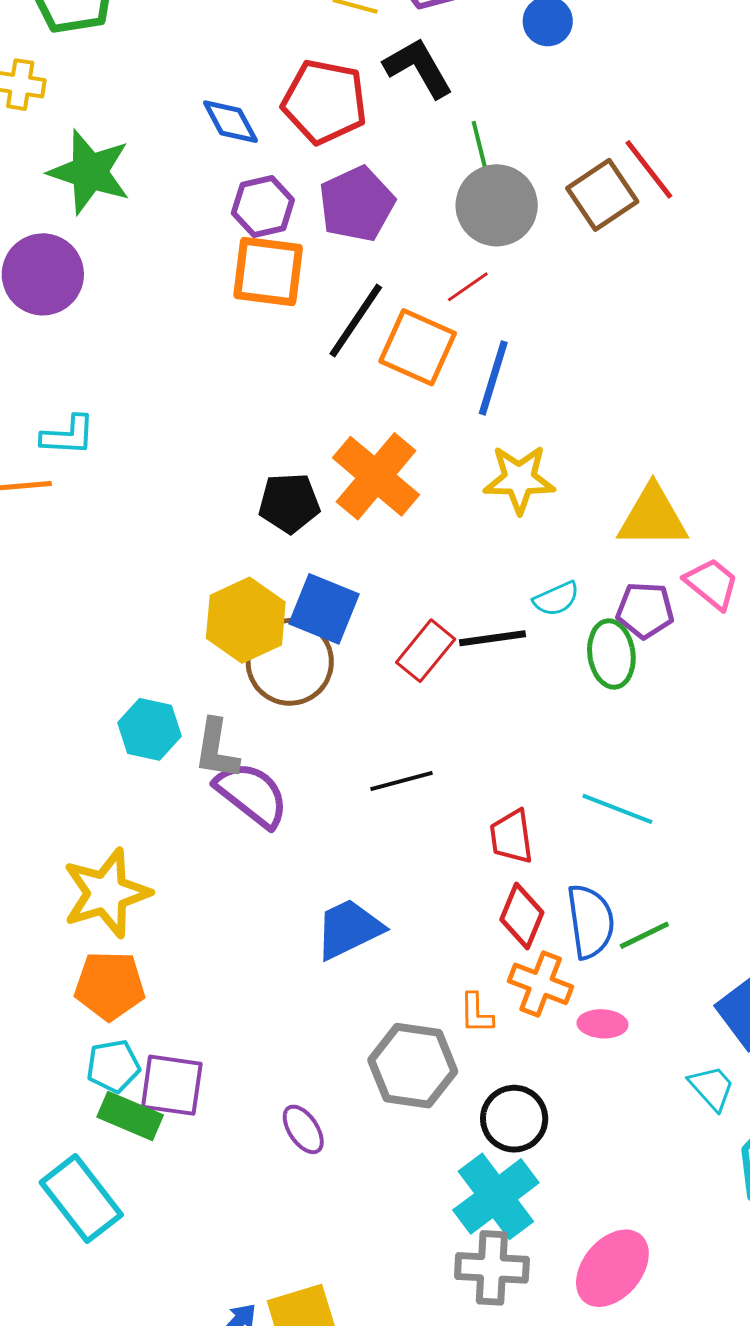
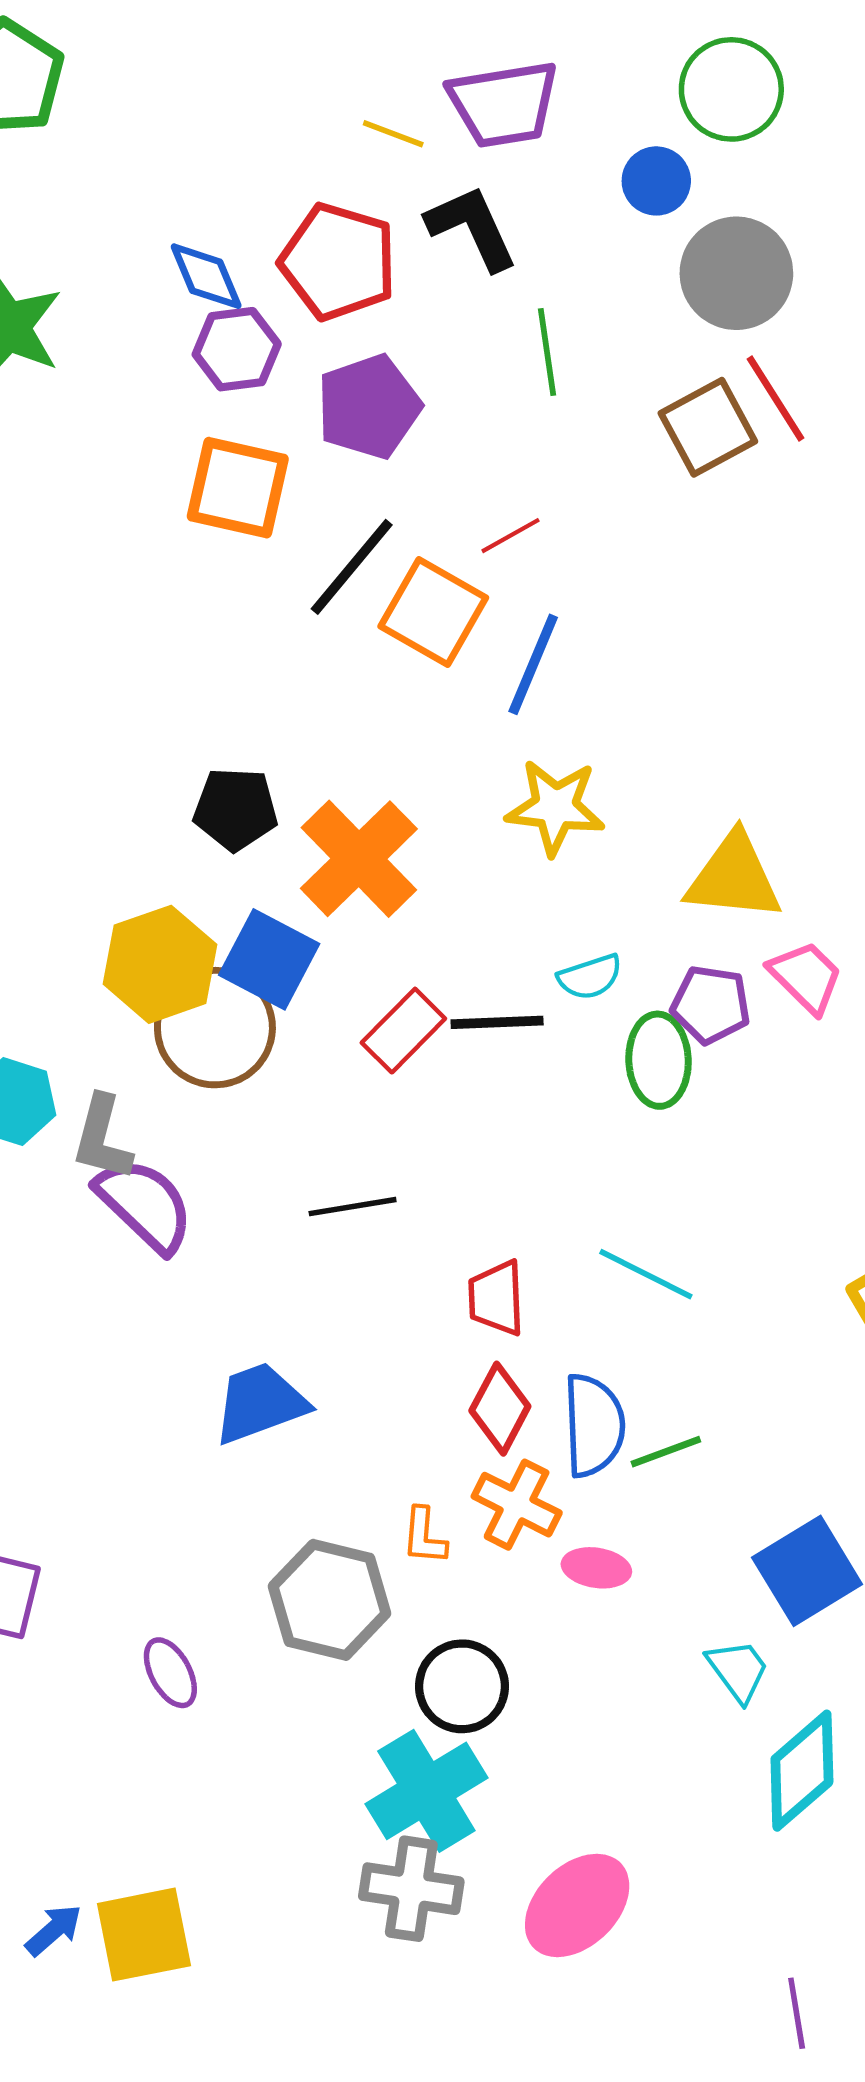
gray circle: (497, 205) -> (736, 273), moved
purple hexagon: (263, 207) -> (237, 349), moved
orange cross: (376, 476) -> (359, 859), moved

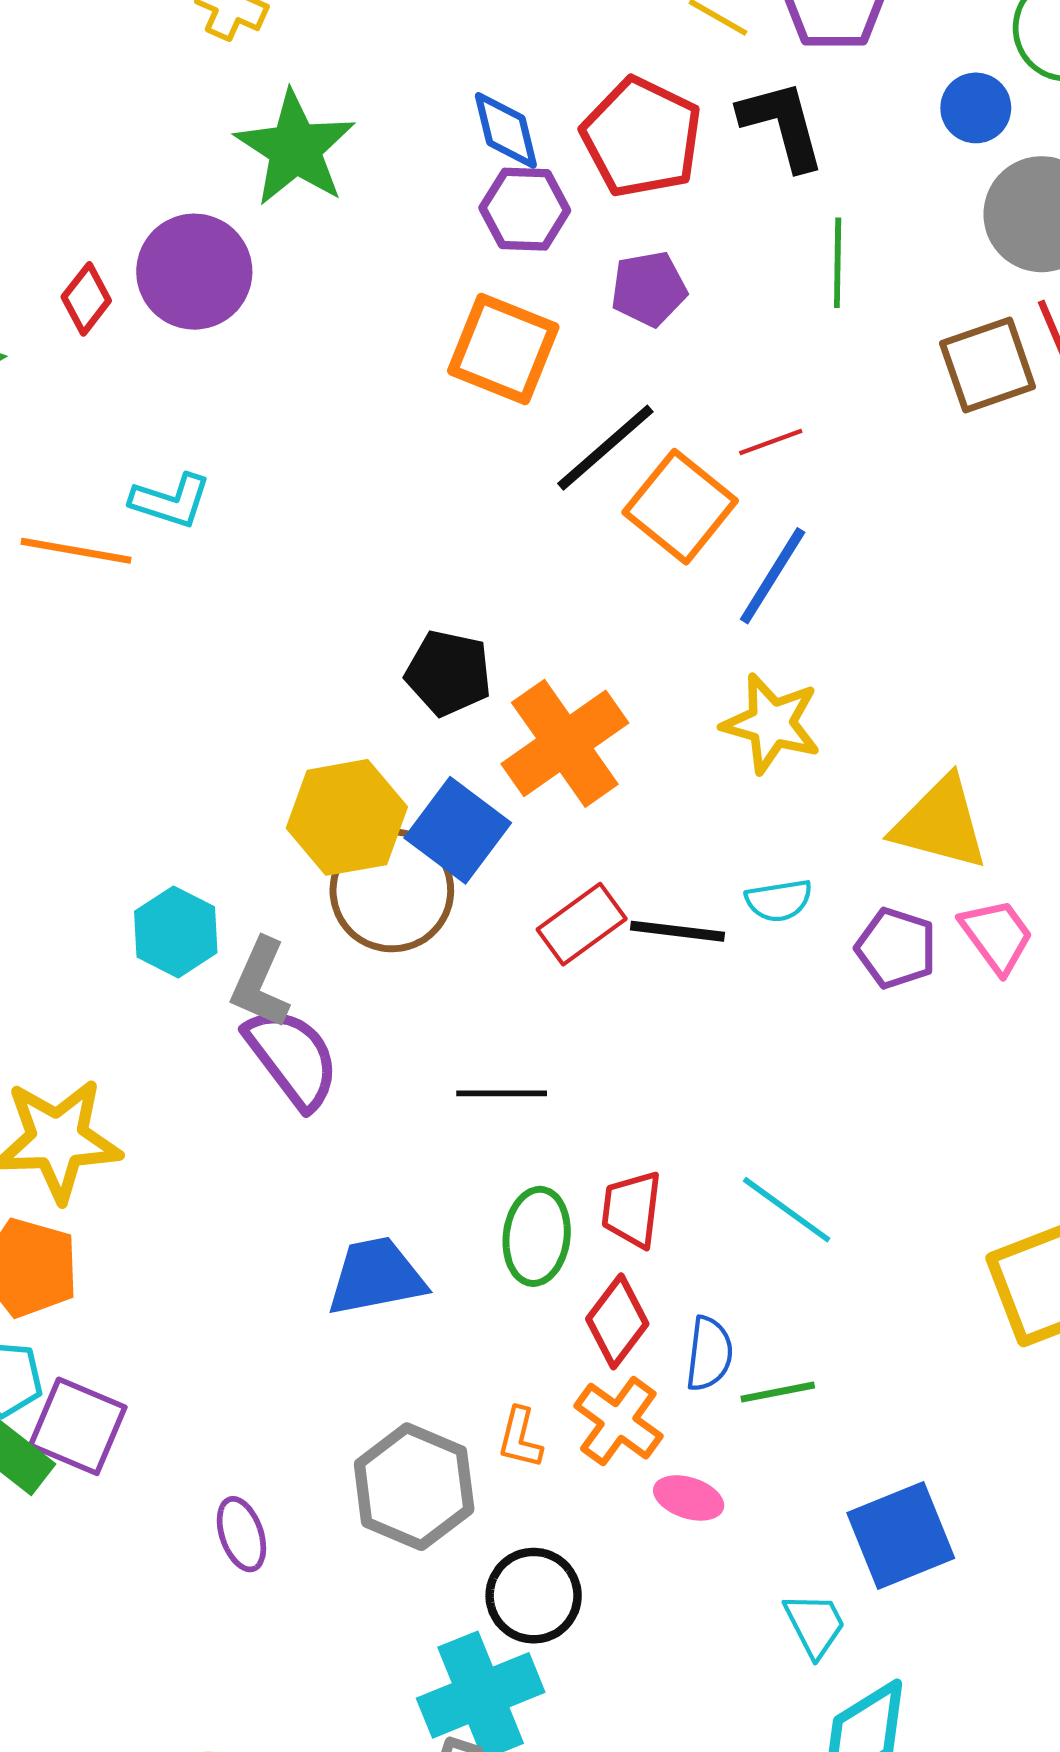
purple pentagon: (369, 407) -> (649, 289), size x0.7
green ellipse: (659, 1060) -> (537, 1236), moved
blue semicircle: (594, 1425) -> (709, 1354), size x0.7

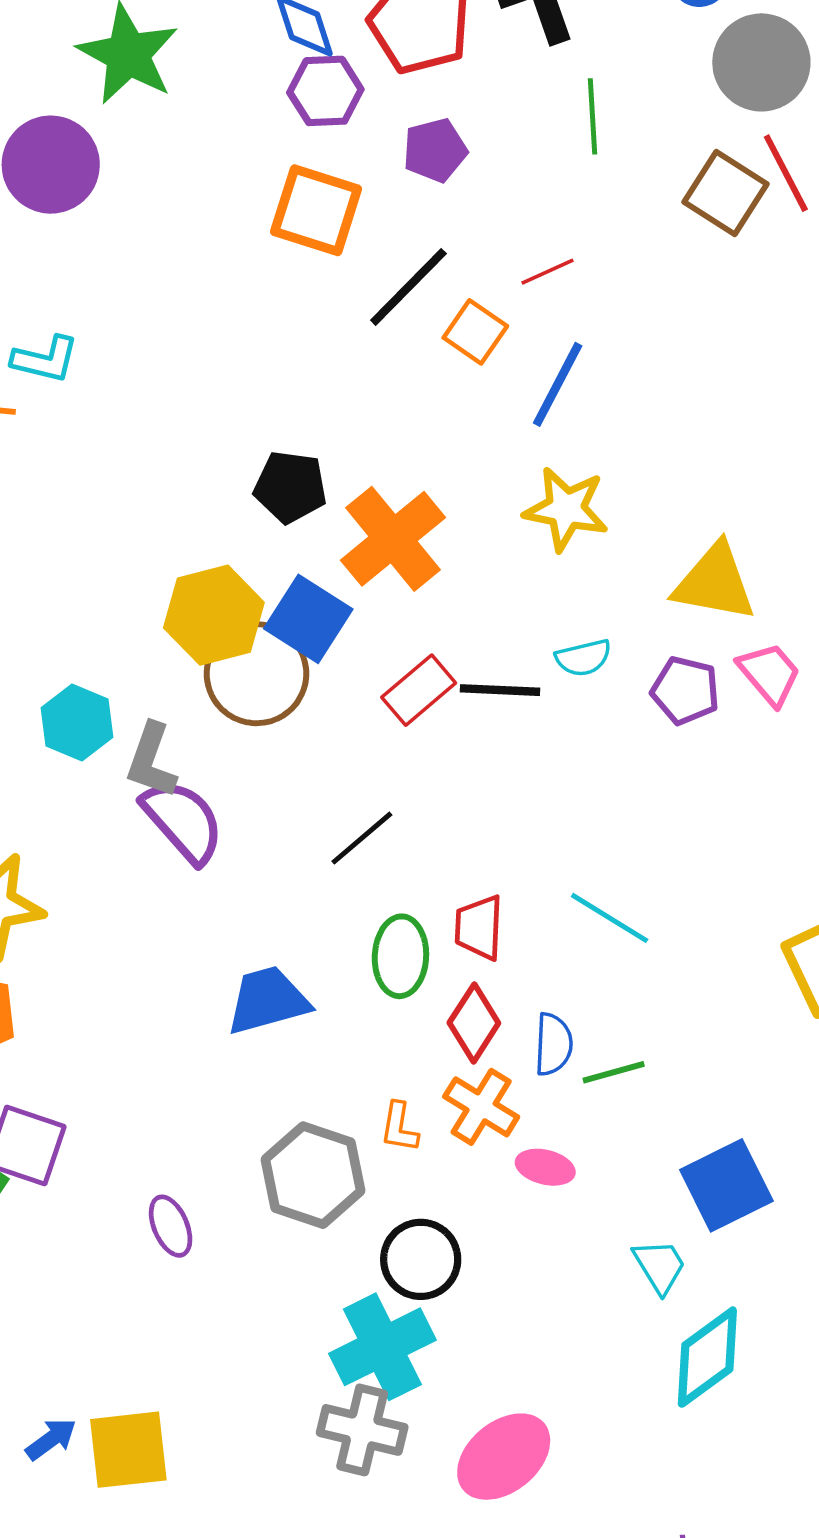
brown square: (988, 365) -> (725, 193), turned -34
orange square: (680, 507) -> (475, 332), size x0.7
black line: (502, 1093) -> (362, 838), turned -36

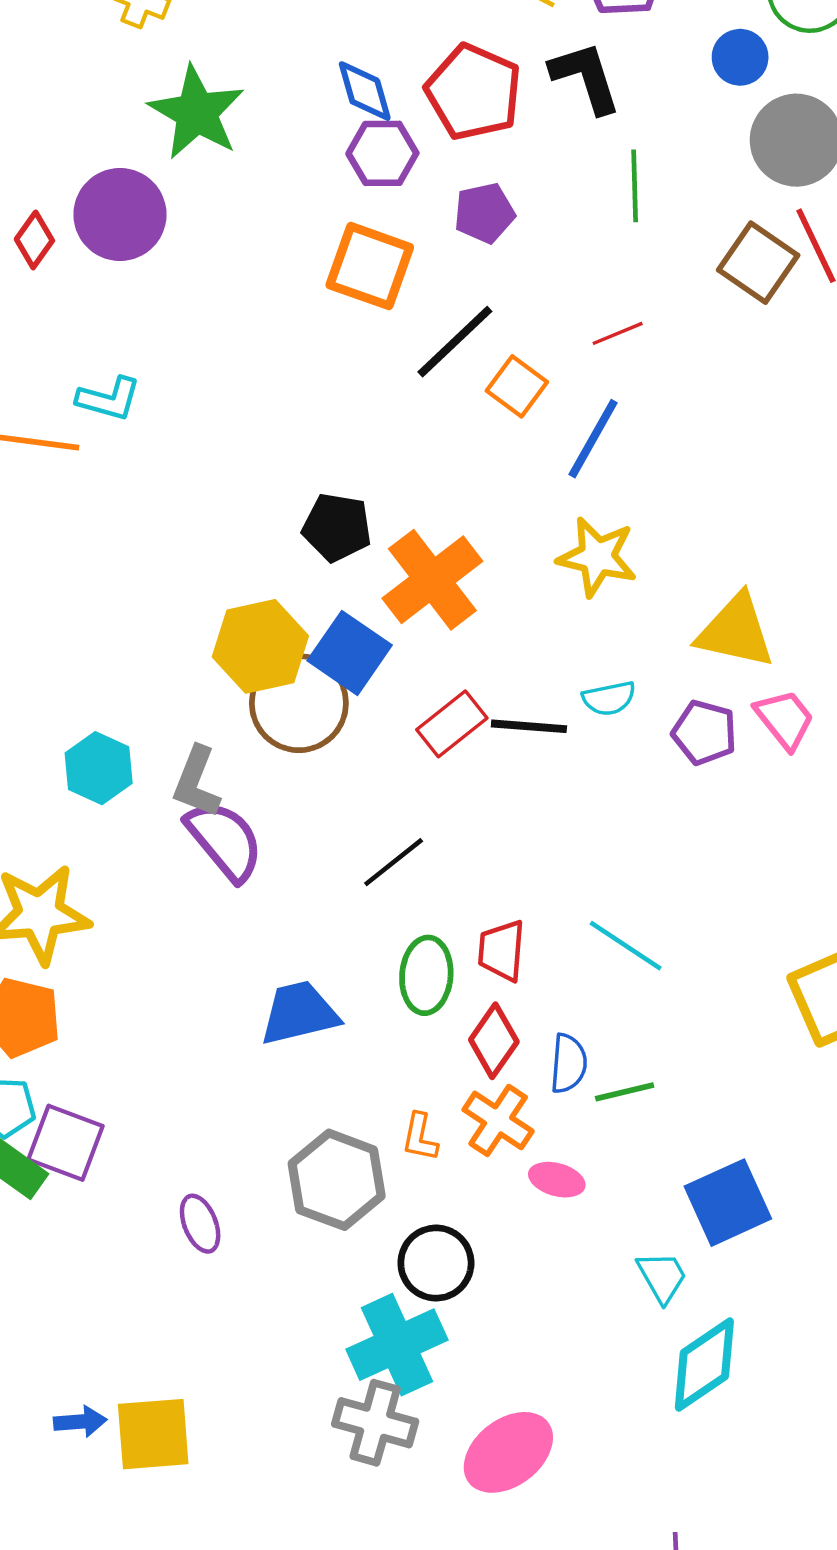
red line: (548, 272) -> (618, 333), moved
cyan hexagon: (77, 722) -> (99, 768), moved
blue arrow: (51, 1439) -> (80, 1422), turned 30

